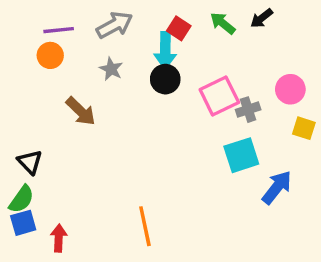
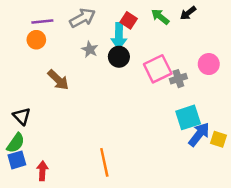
gray star: (111, 69) -> (90, 49), moved
yellow square: (304, 128) -> (218, 139), moved
cyan square: (241, 155) -> (188, 117), moved

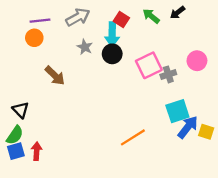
orange line: (104, 162) -> (133, 137), moved, turned 70
red arrow: (42, 171) -> (37, 151), moved

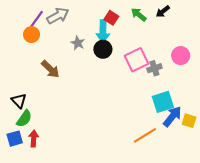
gray arrow: (78, 17) -> (58, 16), moved
purple line: (40, 21) -> (37, 19), turned -48
green semicircle: (15, 135) -> (24, 119), moved
orange line: (133, 137) -> (145, 135), moved

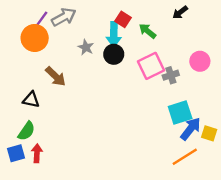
green arrow: (139, 15) -> (148, 31), moved
orange circle: (32, 35) -> (35, 38), size x1.5
black triangle: (19, 101) -> (31, 100), moved, turned -35
orange line: (145, 135) -> (185, 157), moved

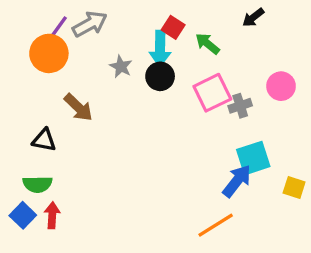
blue arrow: (191, 129) -> (237, 181), moved
green semicircle: (26, 131) -> (37, 184), turned 54
blue square: (16, 153) -> (23, 215), turned -30
orange line: (185, 157) -> (216, 225), moved

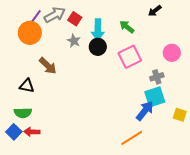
red square: (173, 27) -> (75, 19), moved
gray cross: (240, 106) -> (157, 77), moved
red arrow: (52, 215) -> (32, 132), turned -91

